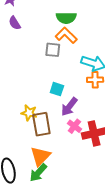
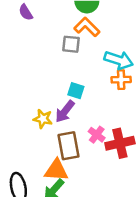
purple arrow: (69, 107) -> (65, 111), moved
brown rectangle: (41, 124) -> (69, 146), moved
orange triangle: (40, 156) -> (56, 170), turned 50

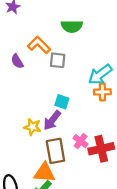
purple semicircle: (26, 12) -> (17, 61), moved
orange L-shape: (87, 27) -> (39, 45), moved
cyan arrow: (119, 60) -> (100, 74), turned 125

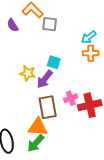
cyan arrow: (100, 74) -> (89, 37), size x0.7
yellow star: (32, 127) -> (28, 73), moved
pink cross: (81, 141) -> (71, 98), turned 32

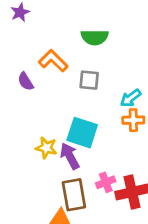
gray square: (50, 24) -> (89, 80), moved
cyan square: (54, 62) -> (82, 133), size x1.6
purple arrow: (45, 79) -> (70, 156), turned 114

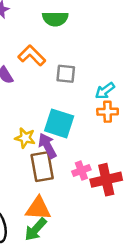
green semicircle: (95, 37) -> (55, 19), moved
brown rectangle: (74, 195) -> (42, 167), moved

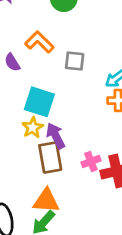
cyan square: (59, 123) -> (39, 102), moved
yellow star: (25, 138) -> (33, 128), turned 30

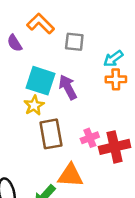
purple arrow: (56, 136) -> (68, 87), moved
orange triangle: (46, 201) -> (70, 175), moved

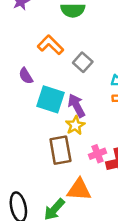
gray square: (74, 42) -> (83, 62), turned 36
purple semicircle: (15, 43) -> (26, 76), moved
yellow star: (34, 105) -> (75, 125), moved

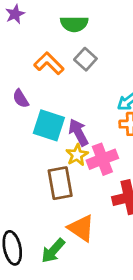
gray square: (83, 62) -> (85, 59), moved
pink cross: (98, 154) -> (102, 159), moved, size x1.5
orange triangle: (79, 190) -> (81, 228), turned 30

